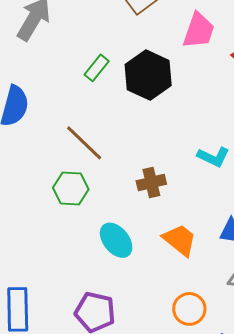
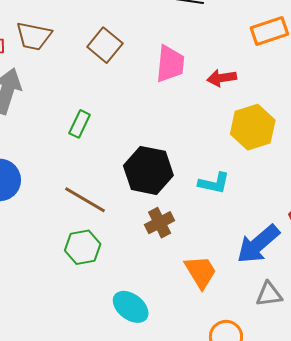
black hexagon: (148, 75) -> (148, 170), moved
cyan ellipse: (116, 240) -> (131, 307), moved
orange trapezoid: (180, 240) -> (201, 272), turned 33

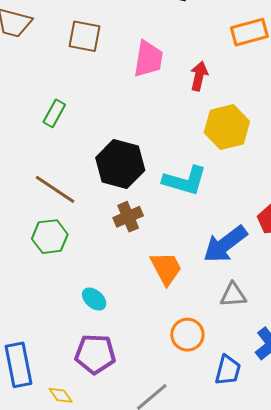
brown square: (105, 45) -> (84, 36), turned -32
red arrow: (222, 78) -> (199, 76), turned 108
cyan L-shape: (214, 183) -> (185, 181), size x1.4
cyan ellipse: (131, 307) -> (94, 299), size x0.7

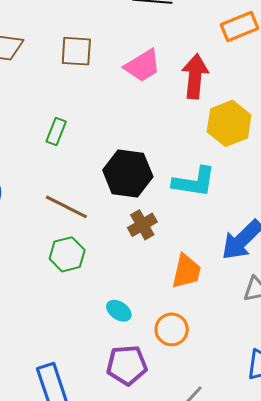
pink trapezoid: (148, 59) -> (143, 66), turned 57
red arrow: (199, 76) -> (195, 76), size x1.5
orange trapezoid: (166, 268) -> (186, 271), turned 48
orange circle: (187, 335) -> (172, 329), moved

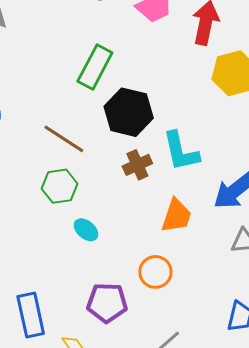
green rectangle: (56, 131) -> (95, 67), moved, size x1.6
cyan L-shape: (194, 182) -> (181, 151), moved, turned 63
cyan ellipse: (119, 311) -> (86, 230), moved

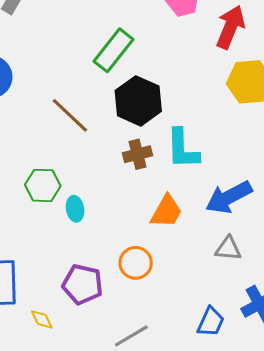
green hexagon: (60, 186) -> (43, 185), moved
cyan ellipse: (86, 230) -> (75, 209), turned 30

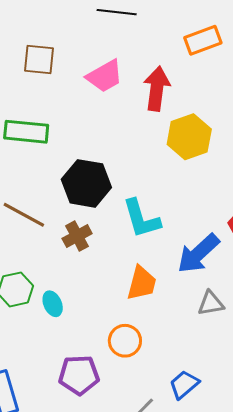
green rectangle: (113, 50) -> (26, 132), moved, turned 72
brown cross: (137, 154) -> (77, 236), moved
blue trapezoid: (211, 322) -> (184, 384), moved, turned -140

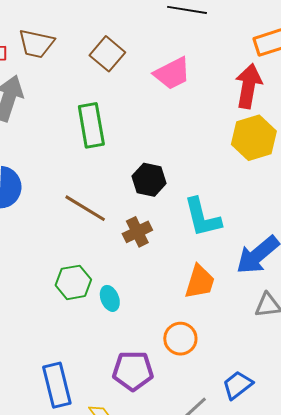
brown square: (39, 59) -> (107, 54), turned 32
red arrow: (157, 89) -> (249, 86), moved
green rectangle: (26, 132) -> (91, 125), turned 72
black hexagon: (86, 183) -> (149, 180), size x0.7

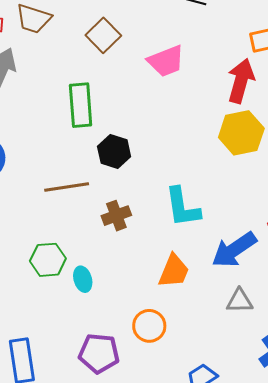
black hexagon: (149, 180) -> (114, 151), moved
brown line: (85, 208) -> (67, 187), turned -45

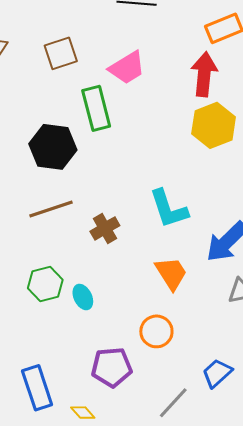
brown square: (103, 35) -> (61, 53), turned 36
green rectangle: (81, 105) -> (96, 108), moved
black hexagon: (114, 151) -> (53, 147), moved, size x1.4
orange trapezoid: (174, 271) -> (171, 273), turned -45

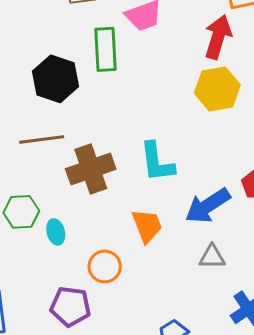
brown cross: (105, 228) -> (91, 169), size x1.6
orange circle: (156, 331) -> (105, 266), moved

